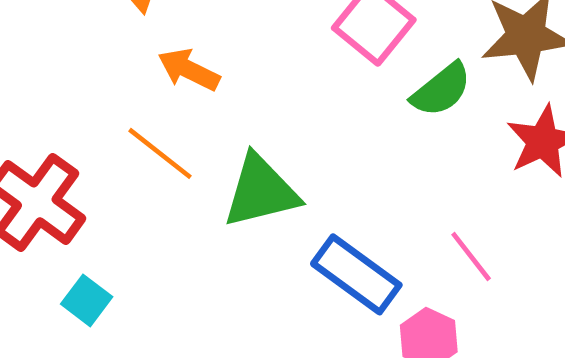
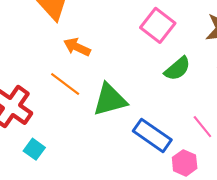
green semicircle: (441, 90) -> (177, 69), moved

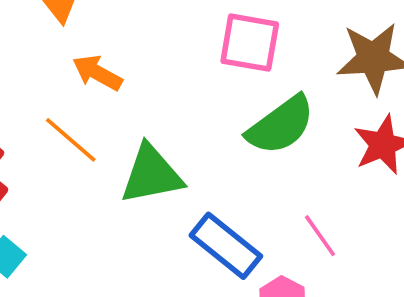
pink square: (158, 25) -> (250, 43), turned -32
green semicircle: (177, 69) -> (281, 125), size x1.4

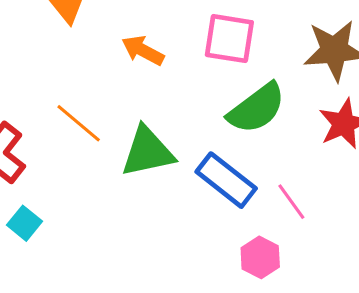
orange arrow: (97, 73) -> (143, 50), moved
blue rectangle: (226, 246) -> (226, 180), moved

